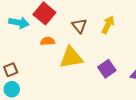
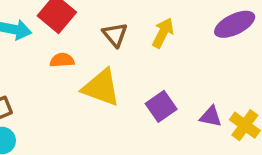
yellow triangle: (71, 57) -> (101, 88), turned 30

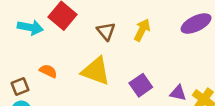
orange semicircle: (62, 60) -> (48, 71), moved, turned 30

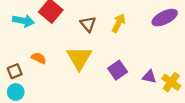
yellow triangle: (96, 71) -> (79, 58), turned 40

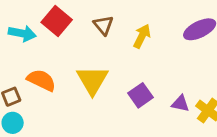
brown triangle: (88, 24) -> (103, 25), moved
orange semicircle: (39, 58) -> (41, 80), size x1.5

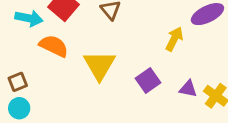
yellow arrow: (142, 36) -> (174, 39), moved
orange semicircle: (41, 80) -> (54, 46), moved

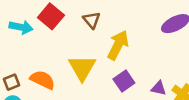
yellow arrow: (174, 39) -> (118, 45), moved, size x1.4
orange semicircle: (54, 46) -> (43, 80), moved

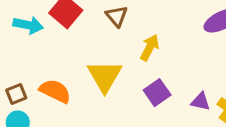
yellow arrow: (118, 45) -> (150, 48), size x0.7

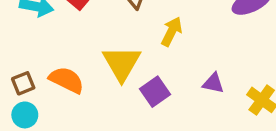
purple square: (157, 93) -> (155, 92), moved
purple triangle: (201, 102) -> (213, 83), moved

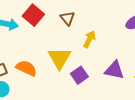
purple triangle: (213, 83) -> (114, 70), size x1.5

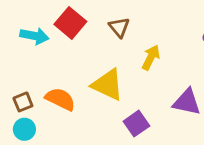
yellow triangle: (59, 58) -> (108, 85), turned -35
purple square: (79, 75) -> (136, 124), moved

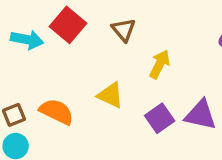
yellow triangle: (108, 85) -> (111, 95), size x0.7
purple square: (136, 124) -> (160, 118), moved

